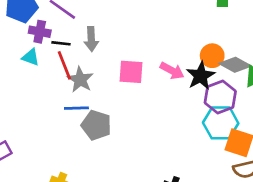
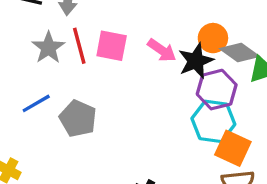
red line: (64, 65) -> (79, 46), moved
blue line: (76, 108) -> (36, 103), moved, turned -35
gray pentagon: (96, 125) -> (78, 119), moved

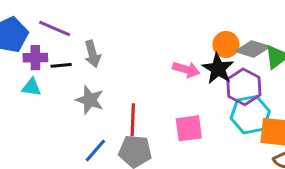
red line: (79, 46) -> (133, 120), moved, turned 36
pink square: (112, 46) -> (189, 128), moved

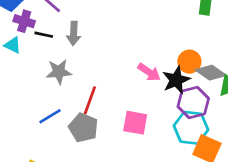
gray star: (90, 100) -> (59, 72), turned 30

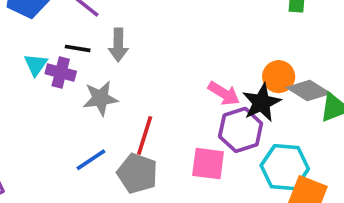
purple cross: (24, 21) -> (61, 73), moved
cyan triangle: (13, 45) -> (36, 65), turned 42
purple hexagon: (193, 102) -> (241, 130), moved

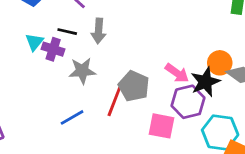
gray pentagon: (137, 173) -> (134, 86), moved

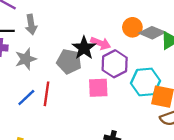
black star: (205, 82) -> (84, 48), moved
red line: (114, 101) -> (46, 94), moved

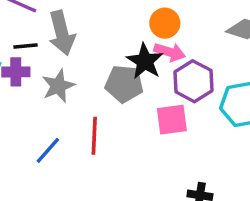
gray arrow: (31, 25) -> (62, 33), size x1.4
orange circle: (132, 27) -> (165, 23), moved
blue line: (26, 98) -> (48, 150), moved

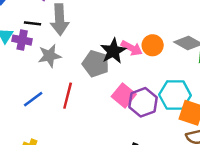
orange circle: (165, 23) -> (153, 45), moved
purple hexagon: (193, 81) -> (143, 102), moved
pink square: (172, 120) -> (124, 95), turned 35

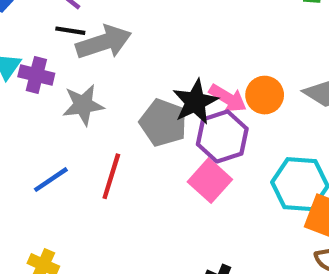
gray arrow: (60, 20) -> (104, 42), turned -108
black line: (33, 23) -> (70, 31), moved
purple hexagon: (143, 102) -> (222, 136), moved

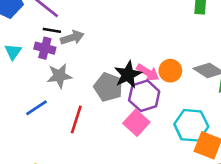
gray arrow: (104, 42) -> (72, 38), size x0.7
purple cross: (36, 75) -> (45, 48), moved
blue line: (51, 180) -> (37, 108), moved

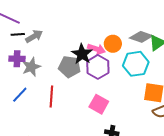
purple cross: (45, 48) -> (17, 59), moved
pink square: (136, 123) -> (99, 104), moved
cyan hexagon: (191, 125) -> (136, 64), moved

